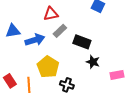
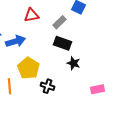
gray rectangle: (60, 31) -> (60, 22), moved
pink rectangle: (117, 75) -> (98, 89), moved

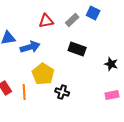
gray rectangle: (60, 22) -> (72, 20), moved
black star: (74, 63) -> (111, 64), moved

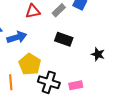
black cross: (62, 92) -> (49, 82), size x1.5
pink rectangle: (112, 95) -> (76, 85), moved

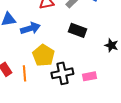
black cross: (49, 82) -> (62, 73), turned -30

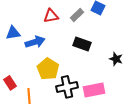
orange line: (24, 73) -> (29, 96), moved
pink rectangle: (89, 76) -> (94, 90), size x1.5

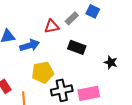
red triangle: (51, 16) -> (52, 26), moved
yellow pentagon: (48, 69) -> (43, 72), turned 30

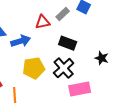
black cross: (62, 90) -> (64, 68), moved, turned -30

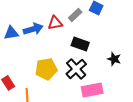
blue arrow: (21, 41) -> (33, 29), moved

